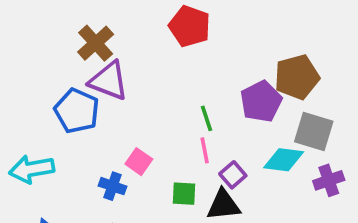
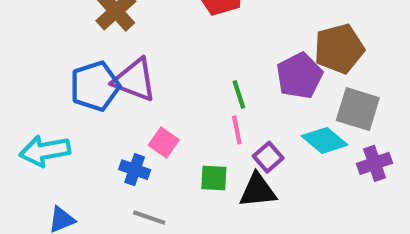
purple triangle: (109, 81) -> (135, 80), moved
blue pentagon: (77, 111) -> (95, 86), turned 30
cyan diamond: (284, 160) -> (324, 140), turned 33

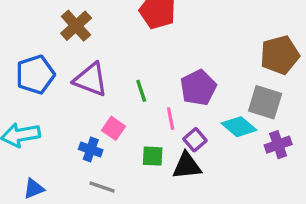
brown pentagon: (339, 49) -> (280, 55), moved
purple pentagon: (299, 76) -> (198, 88), moved
blue pentagon: (95, 86) -> (35, 75), moved
green line: (239, 94) -> (141, 91), moved

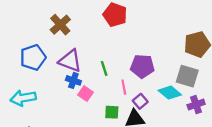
purple pentagon: (198, 88) -> (142, 66), turned 30
blue cross: (91, 150) -> (73, 80), moved

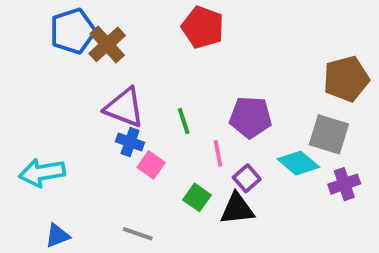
blue pentagon: (33, 57) -> (73, 31), moved
green square: (112, 112) -> (197, 197), turned 32

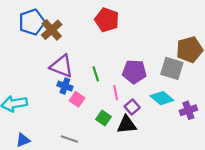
gray square: (329, 134) -> (172, 68), moved

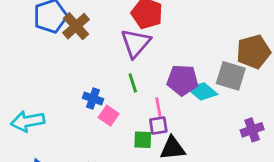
purple triangle: (62, 66) -> (136, 43), moved, turned 50
cyan diamond: (162, 98) -> (202, 91), moved
purple square: (132, 107) -> (158, 126), moved, turned 32
green square: (103, 118) -> (143, 140), turned -32

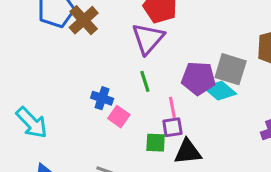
gray square: (231, 76) -> (231, 69), moved
cyan arrow: (28, 121) -> (32, 123), turned -124

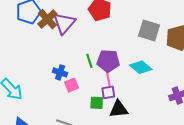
purple triangle: (148, 39) -> (64, 23), moved
gray square: (231, 69) -> (149, 31), moved
purple pentagon: (198, 78) -> (108, 61), moved
pink square: (119, 117) -> (72, 85), turned 32

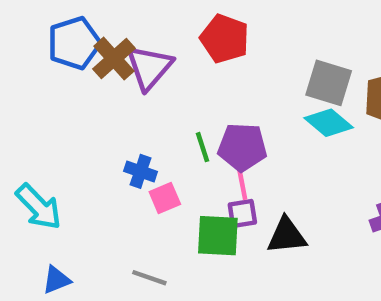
cyan diamond: (141, 67) -> (329, 123), moved
green square: (97, 103) -> (218, 236), size x1.5
black triangle: (119, 109) -> (287, 236), moved

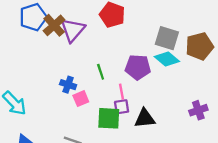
purple pentagon: (242, 147) -> (138, 67), moved

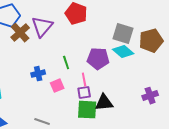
brown cross: (54, 25) -> (20, 33), moved
blue cross: (68, 85) -> (38, 74), turned -32
pink square: (81, 99) -> (57, 86), moved
green square: (109, 118) -> (87, 110), moved

